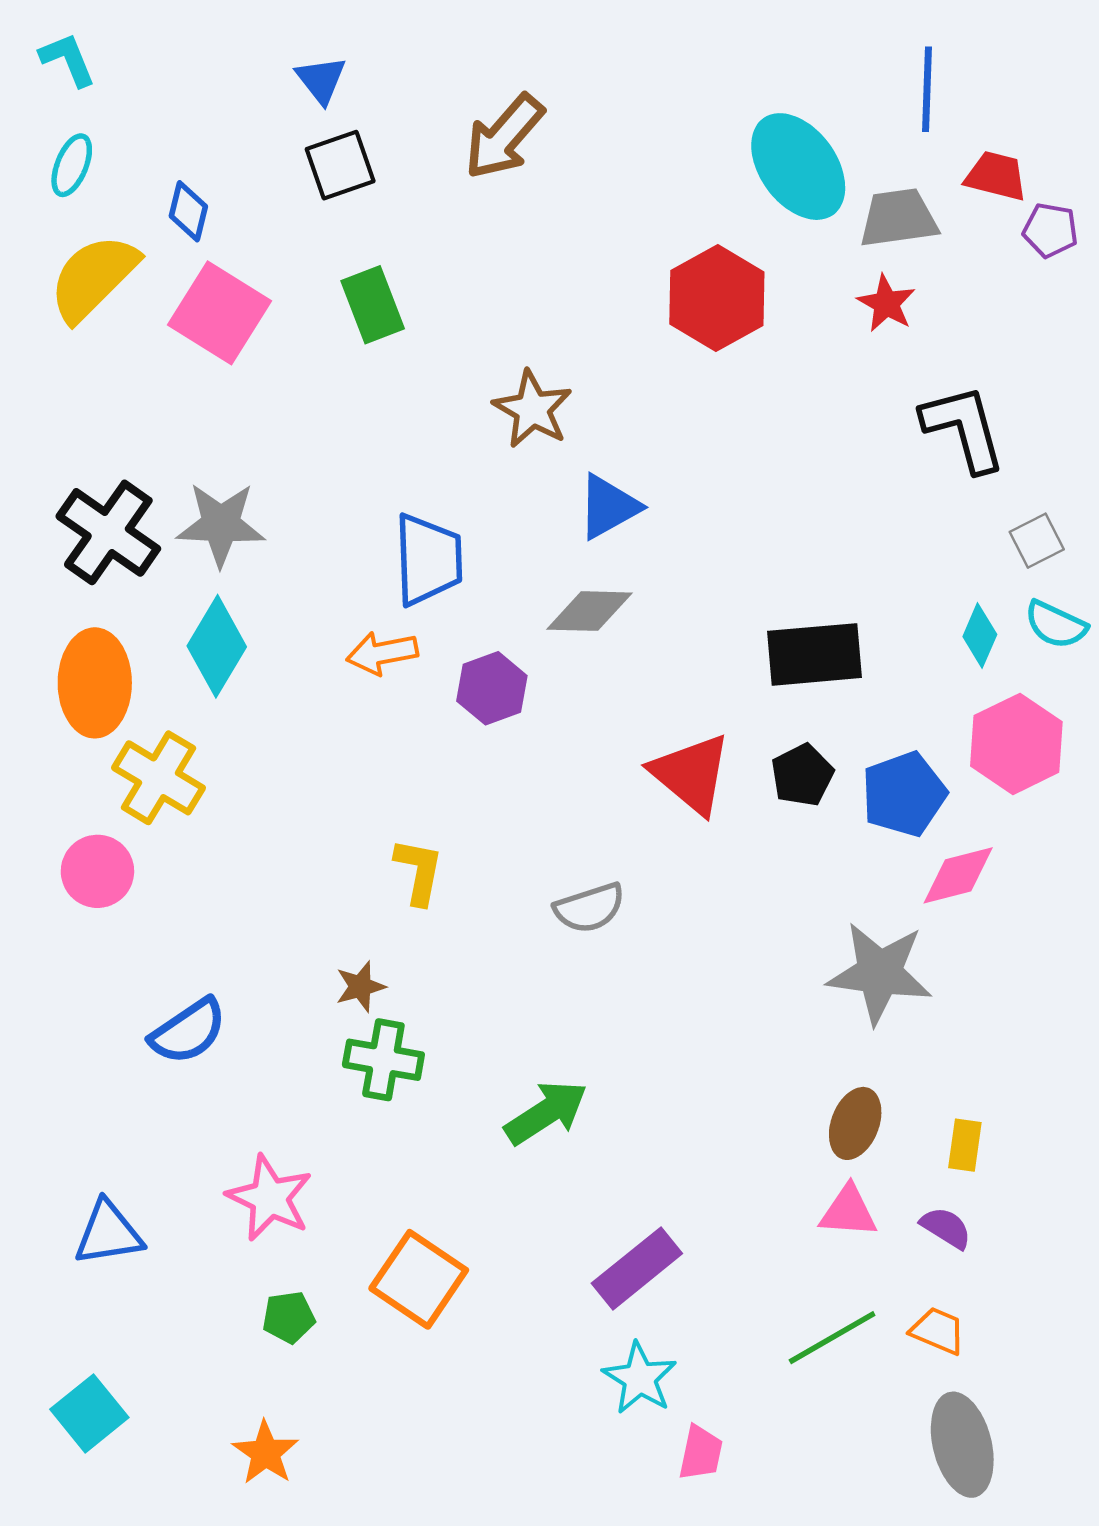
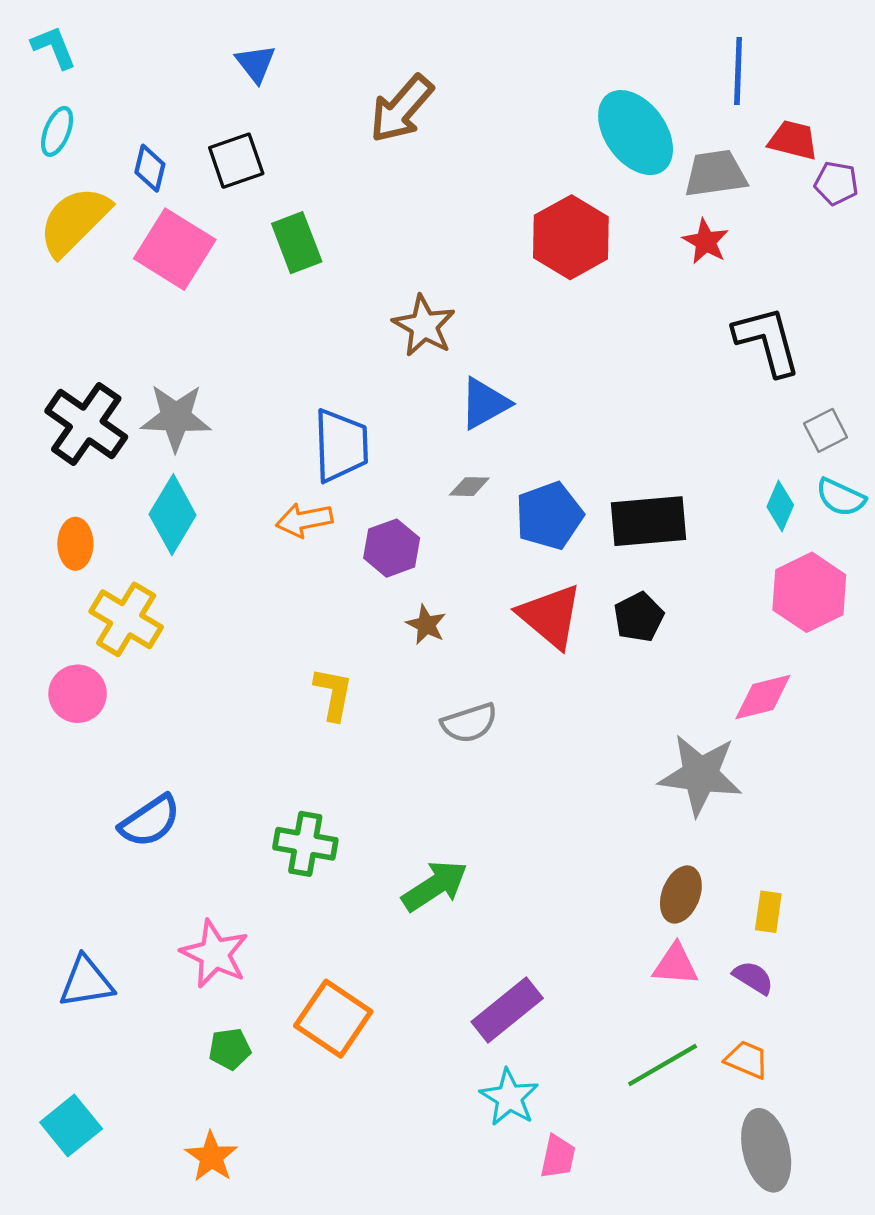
black square: (340, 165) -> (236, 161), moved
gray diamond: (589, 611) -> (469, 487), size x0.6
orange ellipse: (95, 683) -> (75, 544), size x0.6
blue pentagon: (904, 794) -> (549, 516), moved
brown star: (360, 987) -> (426, 625), moved, turned -30

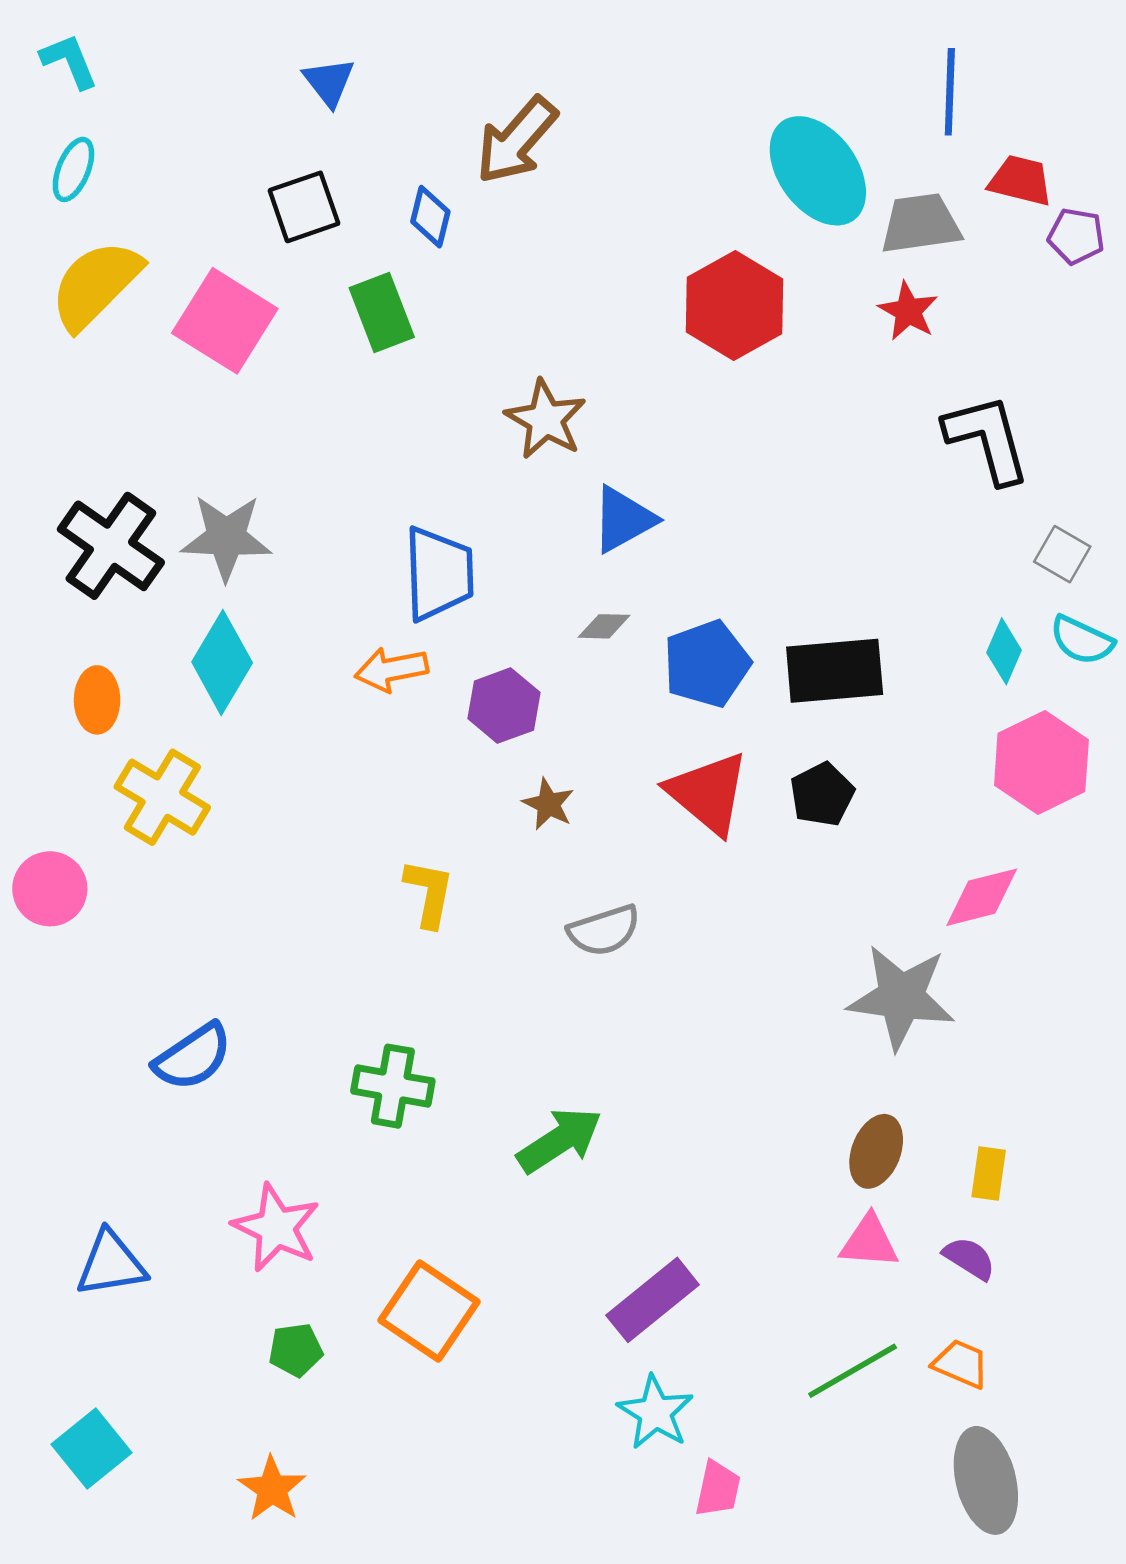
blue diamond: (150, 168) -> (430, 217), moved
gray square: (826, 430) -> (1062, 554), turned -33
pink circle: (78, 694) -> (50, 889), moved

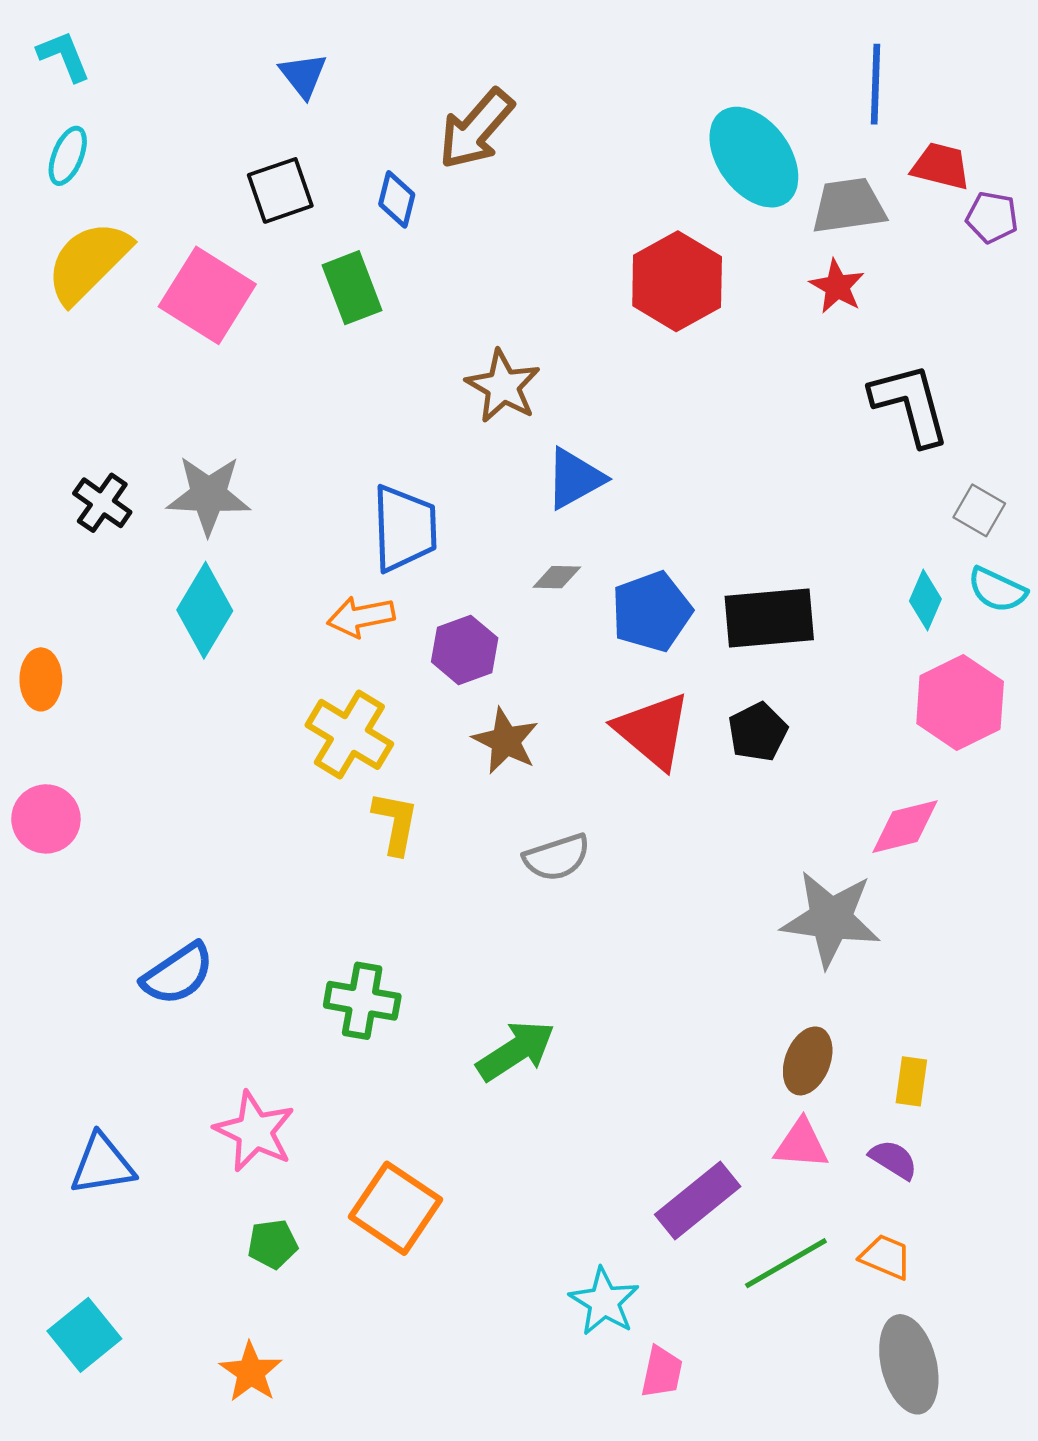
black cross: (111, 546) -> (102, 503), size x0.6
orange ellipse: (97, 700) -> (41, 679), moved
yellow cross: (162, 797) -> (349, 734), moved
brown star: (548, 804) -> (506, 741), size x1.4
purple rectangle: (653, 1300) -> (698, 1200), moved

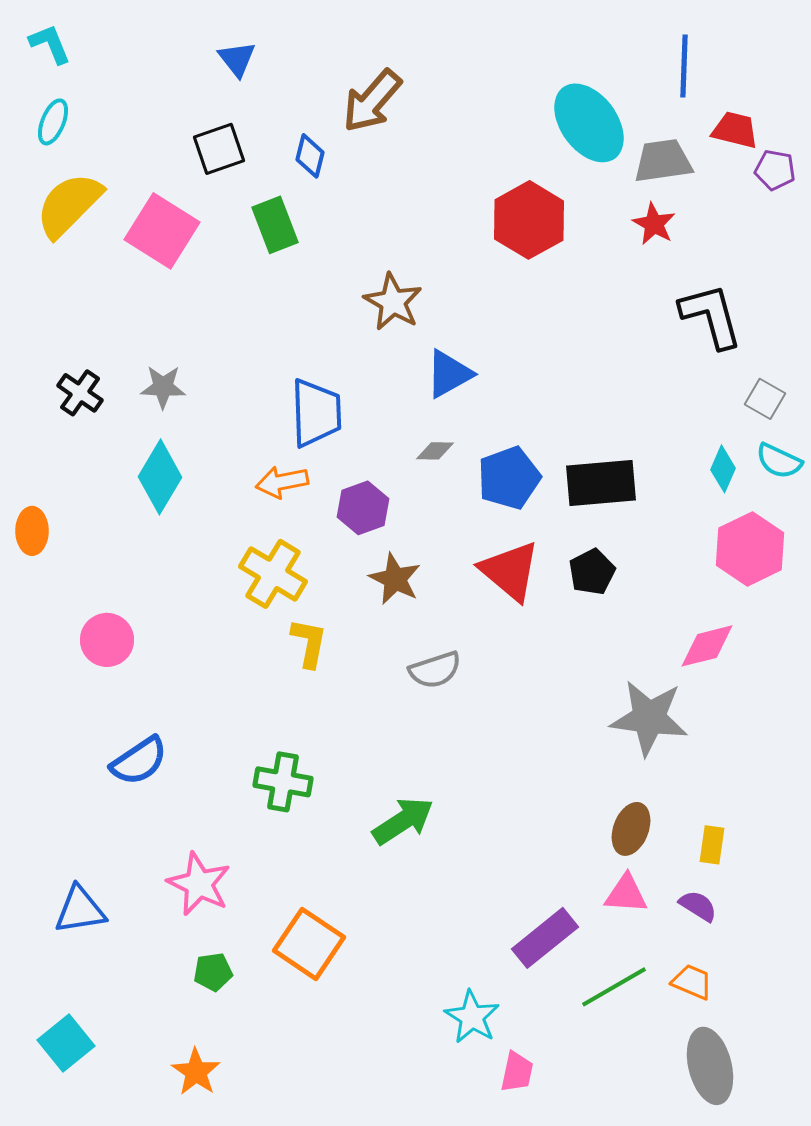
gray star: (209, 495) -> (163, 387), size x0.7
pink circle: (46, 819) -> (107, 640), moved

